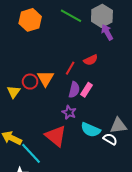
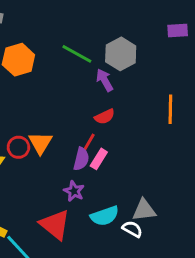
purple arrow: (107, 32) -> (105, 80), moved
red line: (70, 68) -> (89, 143), moved
cyan semicircle: (91, 130) -> (105, 216), turned -42

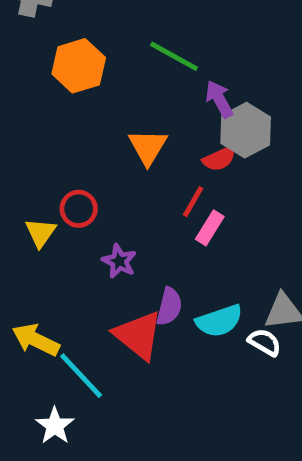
gray hexagon: (121, 54) -> (246, 130), moved
orange triangle: (40, 143) -> (148, 147), moved
purple semicircle: (81, 159) -> (169, 307), moved
purple star: (74, 191) -> (119, 261), moved

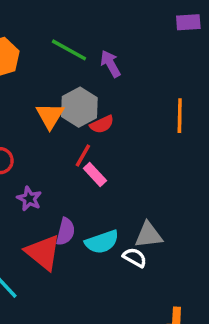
purple arrow: (219, 99) -> (111, 64), moved
gray hexagon: (246, 130) -> (79, 107), moved
pink rectangle: (210, 228) -> (95, 174), turned -75

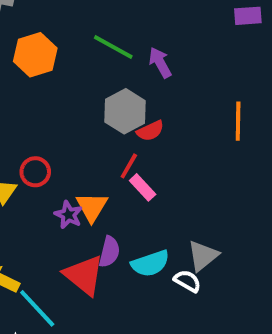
orange triangle: (50, 116) -> (92, 207), moved
gray triangle: (149, 235) -> (203, 256), turned -32

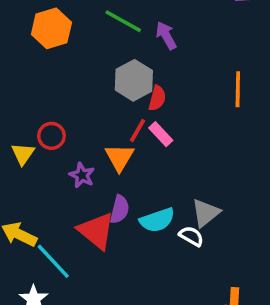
red semicircle: (150, 131) -> (157, 98), turned -50
pink rectangle: (143, 187) -> (161, 134), moved
orange triangle: (92, 207) -> (120, 157), moved

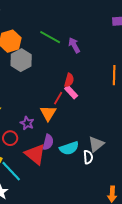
gray hexagon: (134, 80) -> (21, 60), moved
pink rectangle: (161, 134) -> (71, 92), moved
red circle: (51, 136) -> (10, 138), moved
white semicircle: (191, 236) -> (88, 157), turned 56

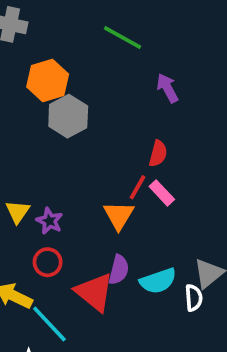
green line: (50, 37) -> (122, 37), moved
pink rectangle: (71, 92) -> (162, 193), moved
purple star: (27, 123) -> (49, 221), moved

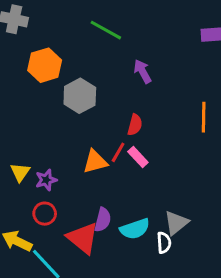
gray hexagon: (68, 116) -> (80, 96), moved
orange triangle: (119, 215) -> (95, 162), moved, turned 44
purple star: (49, 221) -> (46, 180), turned 30

